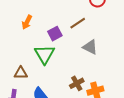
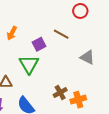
brown line: (78, 23) -> (61, 34), turned 63
gray triangle: (90, 47) -> (87, 57), moved

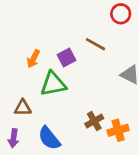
orange arrow: (12, 33) -> (33, 59), moved
green triangle: (29, 64) -> (53, 84), turned 50

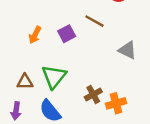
green triangle: (53, 84) -> (54, 77), moved, turned -40

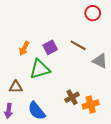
brown line: (94, 21) -> (78, 45), moved
green triangle: (54, 77) -> (40, 69), moved, turned 35

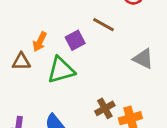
brown line: (78, 45) -> (104, 25), moved
brown triangle: (16, 87) -> (21, 62), moved

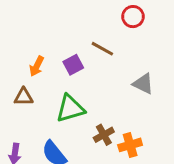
brown triangle: (21, 62) -> (24, 97), moved
green triangle: (61, 70) -> (70, 108), moved

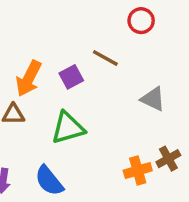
orange arrow: (37, 66) -> (29, 79), size x1.5
brown cross: (104, 135) -> (168, 159), moved

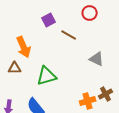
purple square: (71, 77) -> (49, 20), moved
orange arrow: (29, 79) -> (24, 47), turned -50

